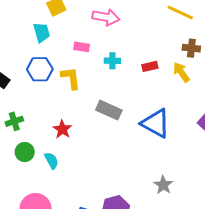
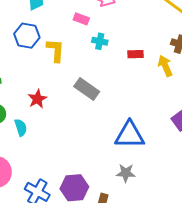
pink rectangle: (82, 47) -> (81, 19), moved
blue triangle: (156, 123) -> (130, 135), moved, turned -40
gray star: (163, 185) -> (126, 173), turned 30

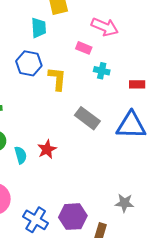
red star: (37, 99) -> (47, 149), moved
blue triangle: (130, 135) -> (131, 125), moved

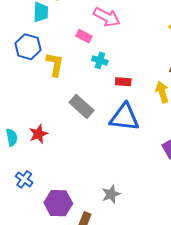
red rectangle: (137, 84) -> (123, 82), moved
gray star: (124, 203) -> (111, 194), turned -30
blue cross: (36, 220) -> (24, 179), moved, size x0.7

